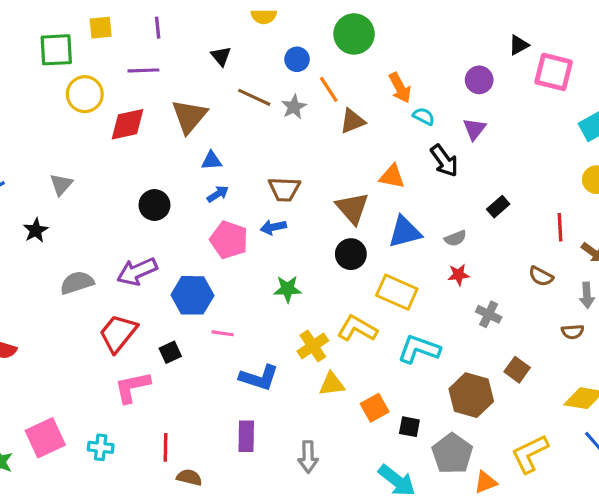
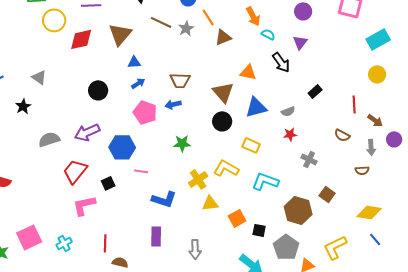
gray triangle: (61, 184) -> (39, 77), turned -35
yellow rectangle: (397, 292) -> (251, 145), size x0.7
cyan cross: (101, 447) -> (64, 243), turned -35

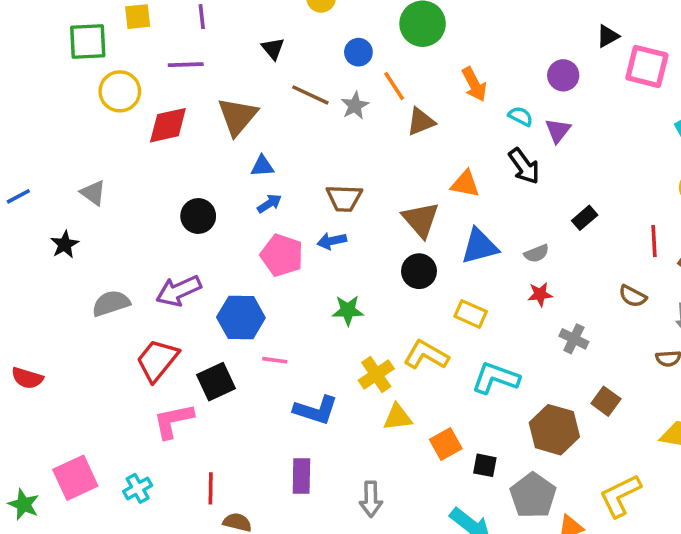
cyan semicircle: (268, 34) -> (520, 116), moved
black square: (108, 183) -> (216, 382), size x1.5

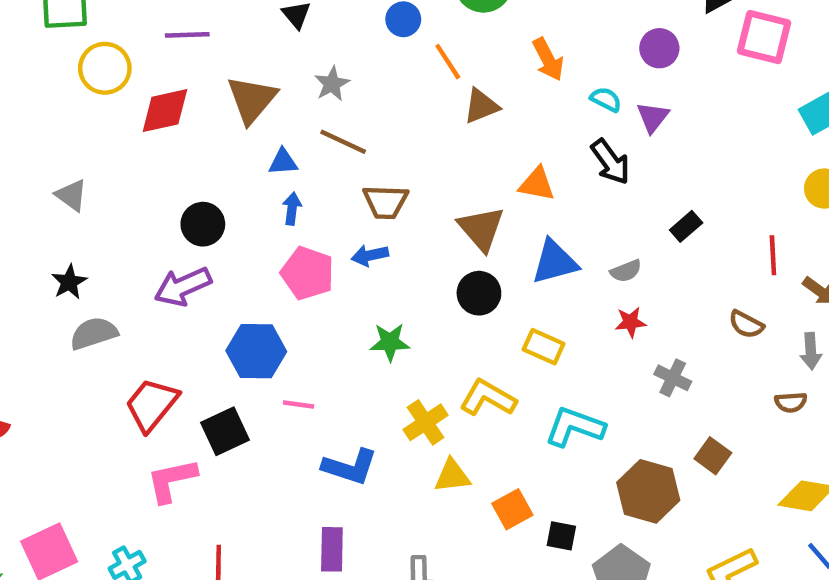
brown line: (310, 95) -> (343, 142), moved
gray star: (355, 106) -> (332, 84), moved
blue arrow: (269, 204) -> (292, 209), turned -50
black star: (65, 244) -> (69, 282), moved
purple arrow: (179, 291) -> (183, 287), moved

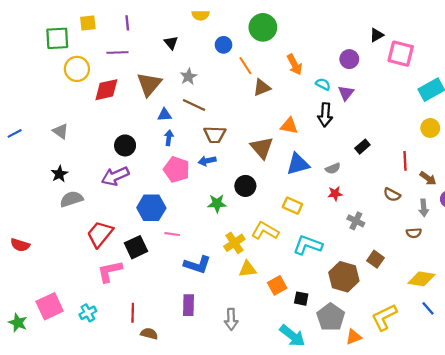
black arrow: (610, 162) -> (325, 115), turned 40
black circle: (479, 293) -> (245, 186), moved

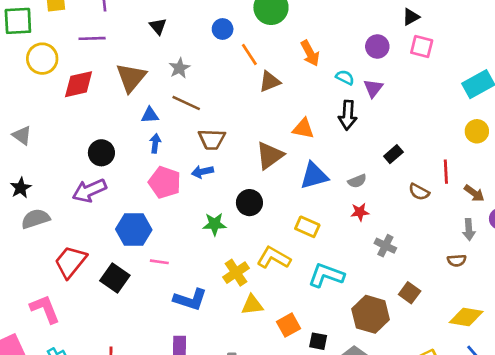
pink square: (401, 54) -> (422, 46), moved, size x0.7
brown triangle: (262, 148) -> (270, 155), turned 35
brown semicircle: (392, 195) -> (419, 192), moved
black square: (136, 247) -> (115, 278), turned -30
pink L-shape: (110, 271) -> (45, 309), moved, turned 80

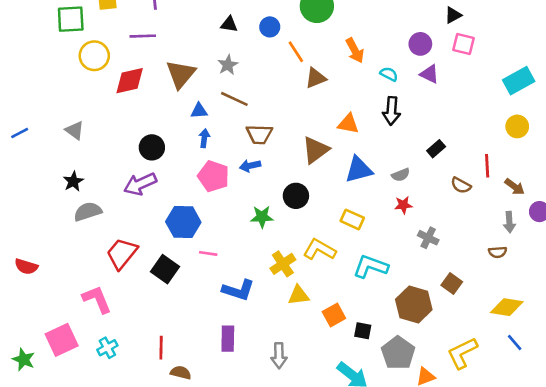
black triangle: (158, 26) -> (229, 24), moved, turned -42
purple triangle: (373, 88) -> (429, 74), moved, turned -42

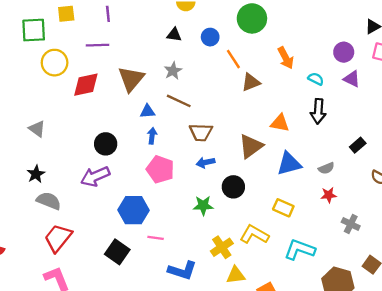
blue arrow: (250, 166) -> (206, 162), moved
gray semicircle: (88, 212) -> (49, 201), turned 40
red trapezoid: (122, 253) -> (58, 238), moved

